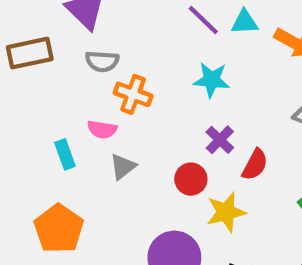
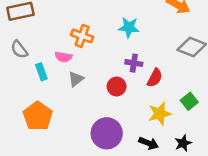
gray semicircle: (102, 61) -> (19, 50), moved, turned 48
purple cross: (220, 140) -> (134, 63), turned -35
yellow star: (226, 212) -> (160, 114), moved

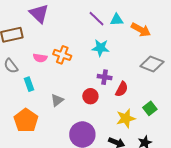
pink semicircle: (64, 57) -> (40, 58), moved
gray triangle: (76, 79) -> (57, 100), moved

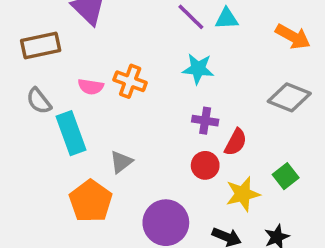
orange arrow: (141, 30) -> (293, 37), moved
cyan rectangle: (29, 84) -> (71, 133), size x1.6
red circle: (90, 96) -> (205, 165), moved
orange pentagon: (26, 120) -> (91, 201), moved

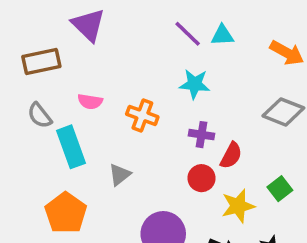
orange cross: (130, 81) -> (142, 115), moved
orange pentagon: (91, 201) -> (66, 213), moved

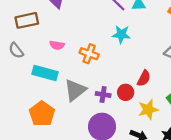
gray semicircle: (40, 115) -> (16, 50), moved
purple cross: (202, 135) -> (103, 94), moved
cyan rectangle: (71, 147) -> (45, 73), turned -55
gray triangle: (120, 175) -> (75, 90), size x1.6

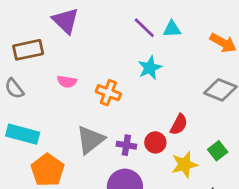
cyan star: (121, 34) -> (150, 68), turned -30
cyan rectangle: (45, 73) -> (23, 134), moved

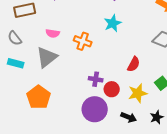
cyan rectangle: (23, 134) -> (16, 63), moved, size x0.7
gray triangle: (90, 140) -> (47, 57), moved
red circle: (155, 142) -> (112, 89), moved

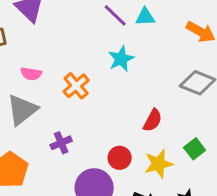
orange cross: (83, 41) -> (76, 86), turned 30
purple cross: (96, 79) -> (61, 143), moved, turned -32

